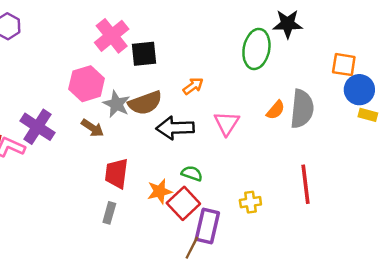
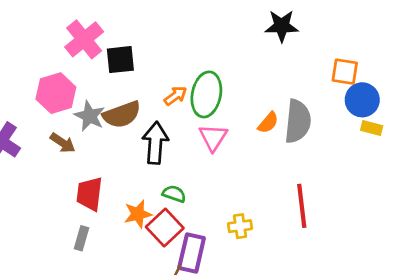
green ellipse: (256, 49) -> (206, 94), moved
black arrow: (175, 128) -> (155, 143), turned 96

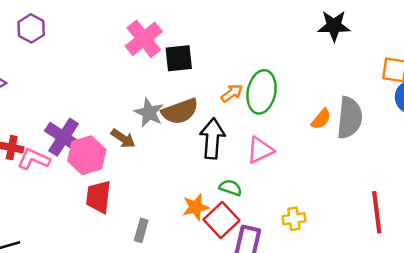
pink hexagon: (56, 93) -> (87, 155), moved
pink triangle: (213, 137) -> (260, 150), moved, turned 32
red trapezoid: (90, 194) -> (98, 197), moved
red line: (302, 206) -> (377, 212), moved

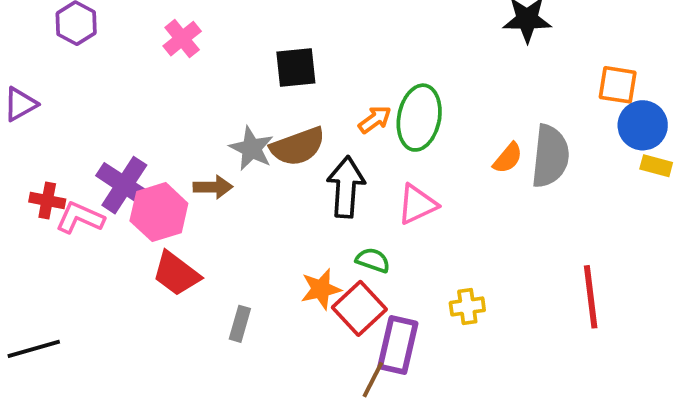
pink cross: (144, 39) -> (182, 39), moved, size x0.7
brown arrow: (123, 138) -> (213, 187), turned -35
red trapezoid: (98, 197) -> (176, 274), turned -60

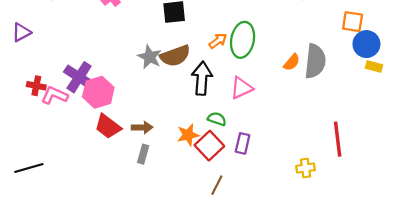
brown arrow: (213, 187) -> (142, 127), moved
yellow cross: (467, 306) -> (306, 168), moved
purple rectangle: (398, 345) -> (243, 143), moved, size x0.7

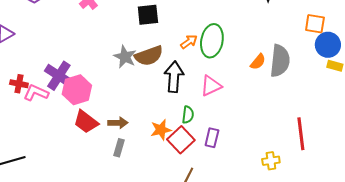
green semicircle: (217, 119) -> (188, 115), turned 78

